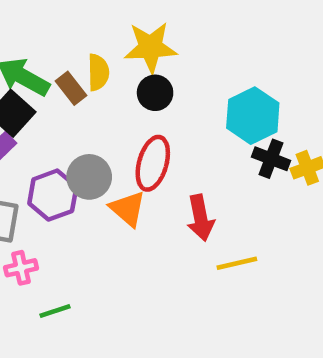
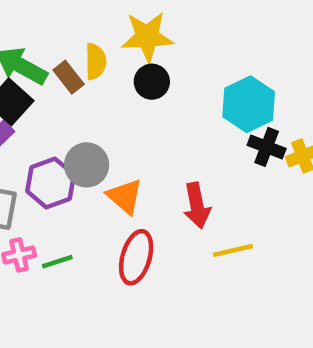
red ellipse: (153, 163) -> (136, 257), moved
green line: (55, 311) -> (57, 262), moved

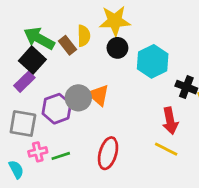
cyan hexagon: (249, 104) -> (153, 61), moved
orange triangle: (125, 196) -> (99, 95), moved
red arrow: (197, 205) -> (170, 121), moved
yellow line: (233, 250) -> (166, 149), turned 40

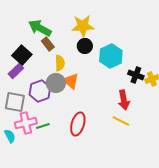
yellow semicircle: (84, 36) -> (60, 63), moved
green arrow: (39, 38) -> (40, 28), moved
pink cross: (38, 152) -> (26, 123), size x1.5

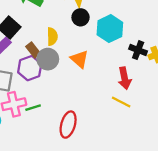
brown rectangle: (48, 44) -> (33, 50), moved
orange triangle: (71, 81) -> (79, 59), moved
red ellipse: (78, 124) -> (68, 125), moved

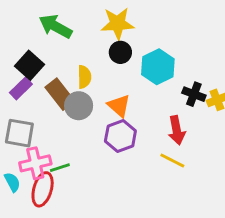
brown rectangle: (33, 50) -> (60, 94), size x1.5
purple hexagon: (30, 68) -> (120, 136), moved
red ellipse: (68, 125) -> (43, 189), moved

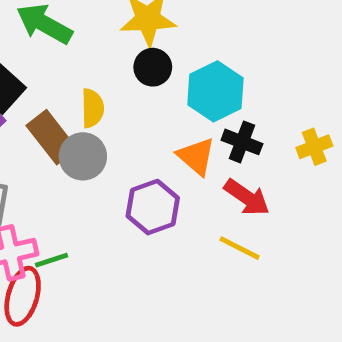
black cross: (194, 94) -> (242, 142), moved
orange triangle: (119, 106) -> (196, 156), moved
red arrow: (177, 130) -> (247, 197), turned -44

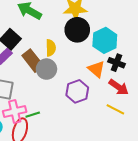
black circle: (153, 67) -> (77, 30), size x1.5

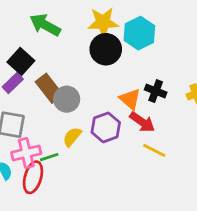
cyan hexagon: (105, 40) -> (139, 33), moved
yellow semicircle: (51, 48) -> (72, 137), moved, turned -140
red arrow: (119, 87) -> (142, 122), moved

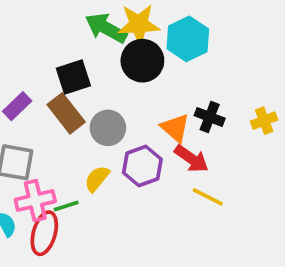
green arrow: (45, 25) -> (106, 28), moved
black square: (21, 61) -> (73, 77), moved, turned 30
gray circle: (67, 99) -> (108, 128), moved

